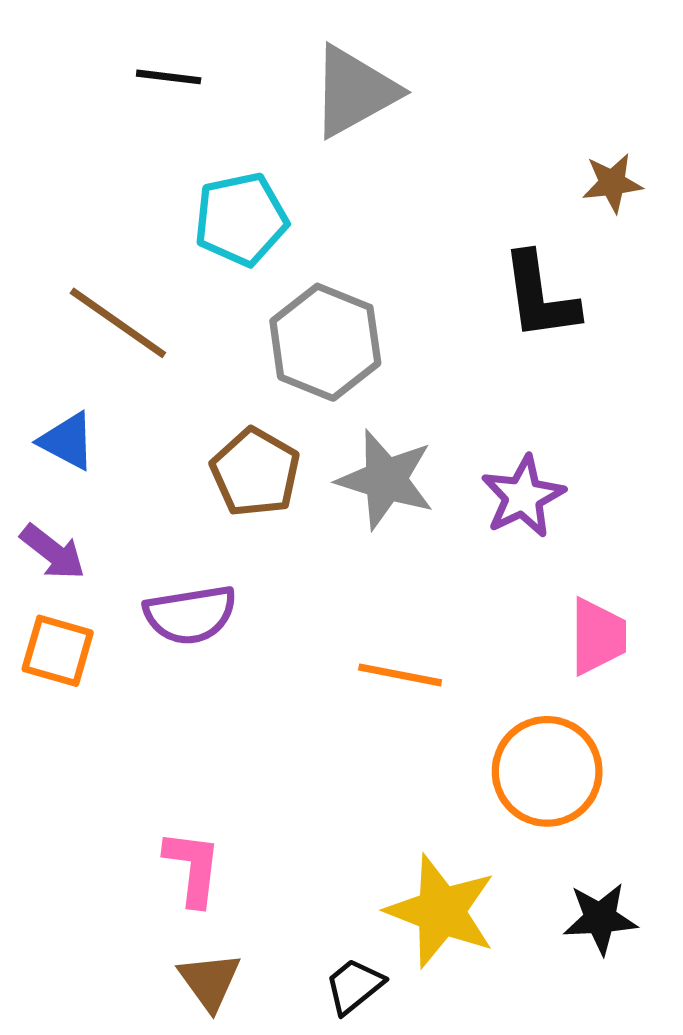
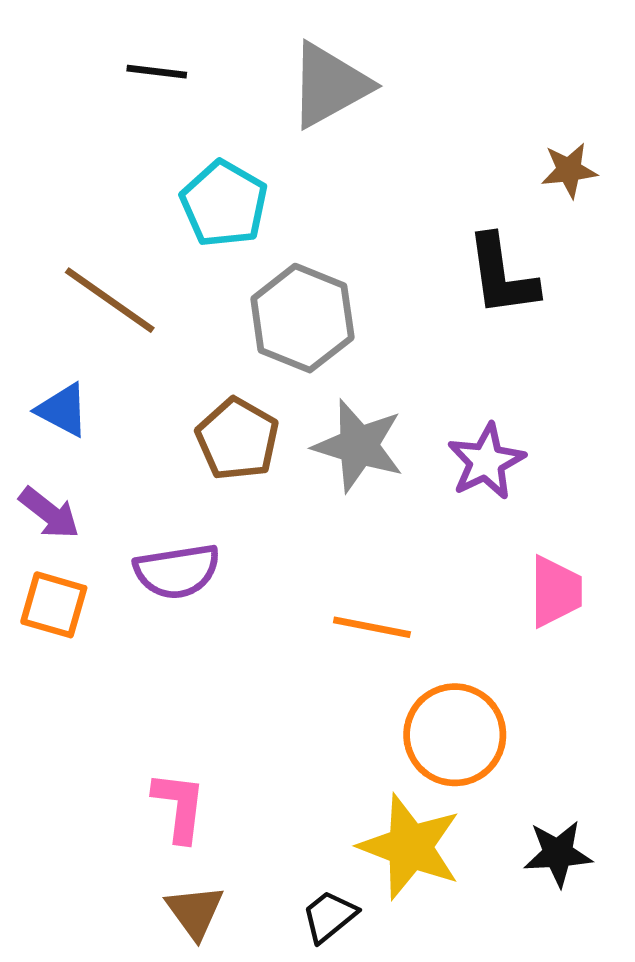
cyan pentagon: (241, 219) -> (224, 204), turned -30
orange circle: (547, 771) -> (455, 735), moved

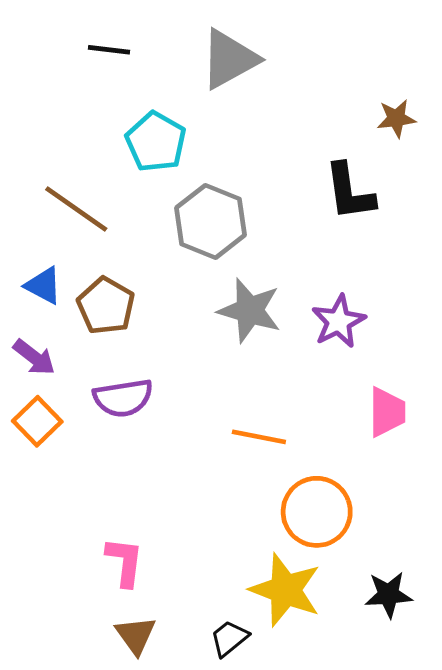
brown pentagon: (237, 439) -> (106, 306), moved
orange square: (54, 605) -> (37, 421), turned 30

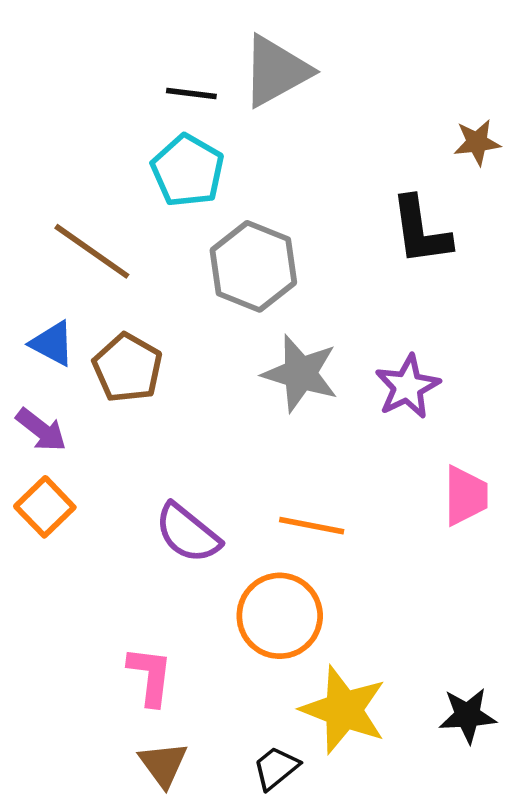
black line: (109, 50) -> (191, 94), moved
purple semicircle: (123, 398) -> (188, 533), moved, turned 48
orange circle: (317, 512) -> (280, 616), moved

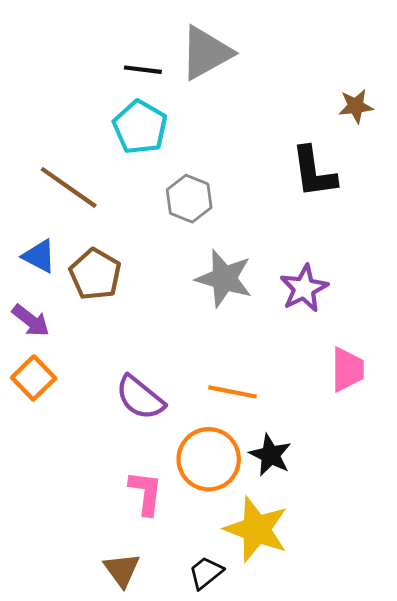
gray hexagon: (253, 266) -> (189, 199), size x0.7
pink L-shape: (150, 676) -> (146, 493), moved
black star: (468, 715) -> (270, 455), moved, turned 30

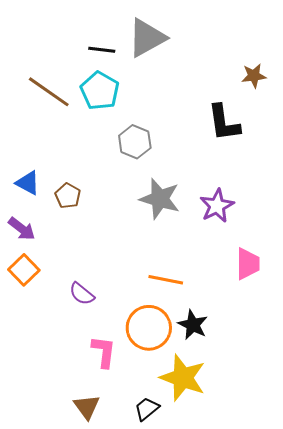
brown line: (69, 187) -> (49, 92), moved
brown pentagon: (95, 274) -> (68, 196), size x0.7
purple semicircle: (140, 398) -> (82, 294), moved, size x0.7

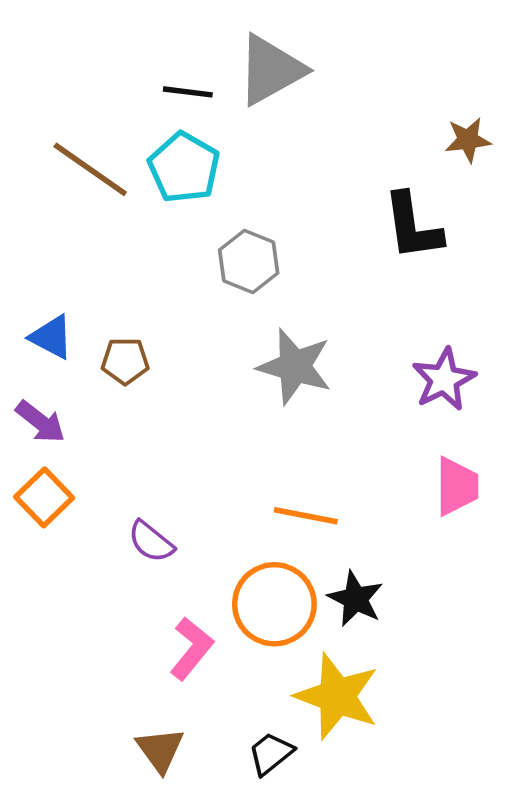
brown pentagon: (68, 196) -> (125, 361), turned -30
purple star: (217, 206) -> (444, 379), moved
pink L-shape: (104, 352) -> (191, 648), turned 32

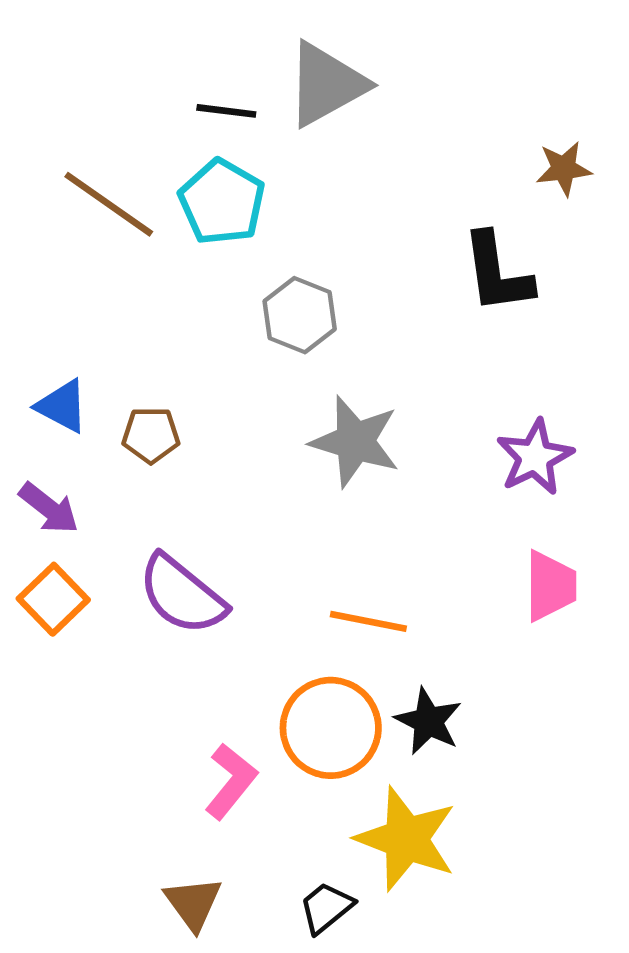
purple semicircle: (151, 542) -> (182, 595), moved, size x1.6

